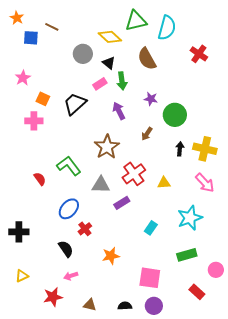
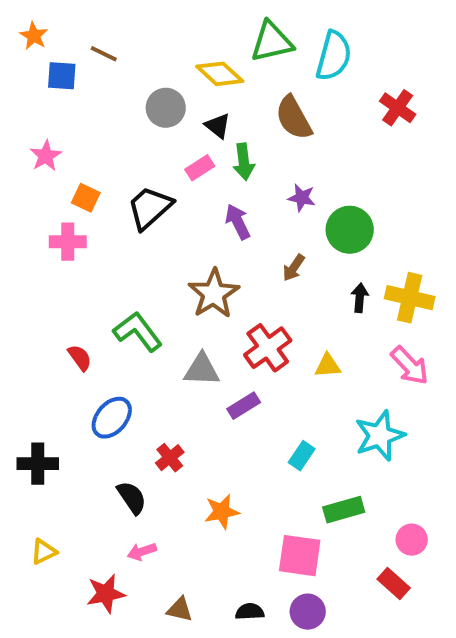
blue ellipse: (69, 209) -> (112, 418), moved
green rectangle: (187, 255) -> (344, 510), moved
pink circle: (216, 270) -> (412, 540), moved

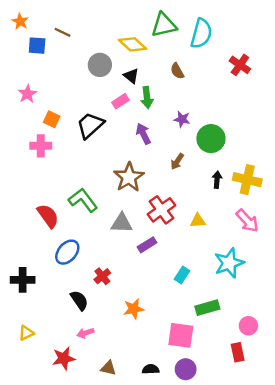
brown semicircle: (294, 118) -> (177, 71), size x0.6
red semicircle: (80, 358) -> (48, 216), size x1.5
red rectangle: (394, 584) -> (238, 352), turned 36

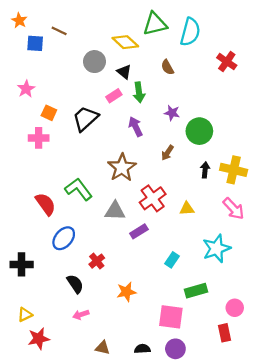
red star: (64, 358) -> (39, 339), moved

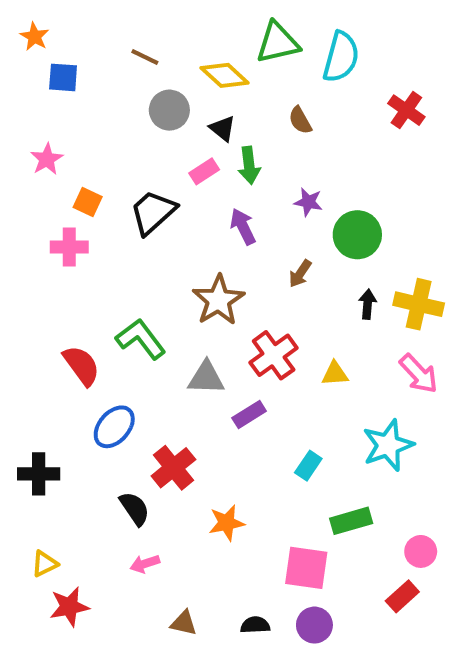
brown line: (59, 31) -> (145, 57), moved
red cross: (97, 261) -> (173, 468), size x1.5
red rectangle: (224, 333) -> (402, 596), turned 60

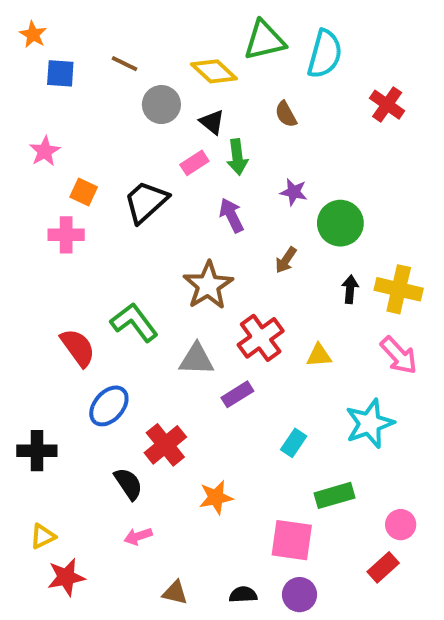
brown line: (145, 57) -> (124, 64), moved

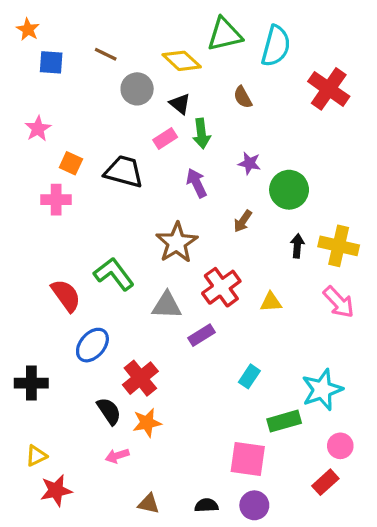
red cross: (387, 105) -> (329, 89), size x1.4
black trapezoid: (146, 202) -> (124, 172), turned 57
cyan star: (370, 423) -> (322, 390), moved
orange star: (216, 497) -> (147, 423), moved

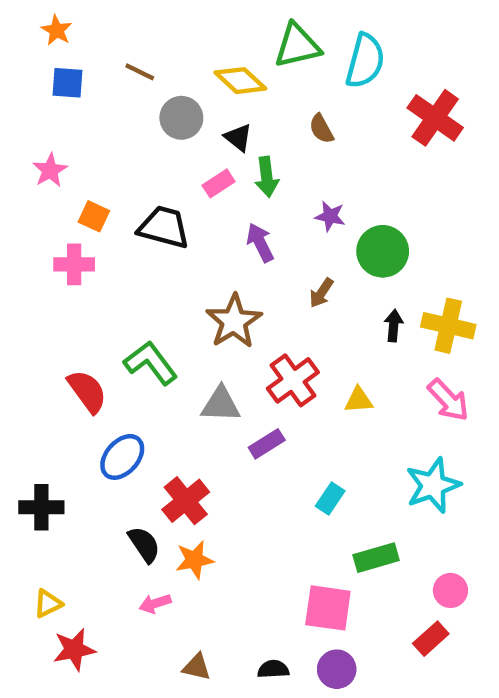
orange star: (28, 29) -> (57, 30), moved
cyan star: (322, 390) -> (433, 485), moved

